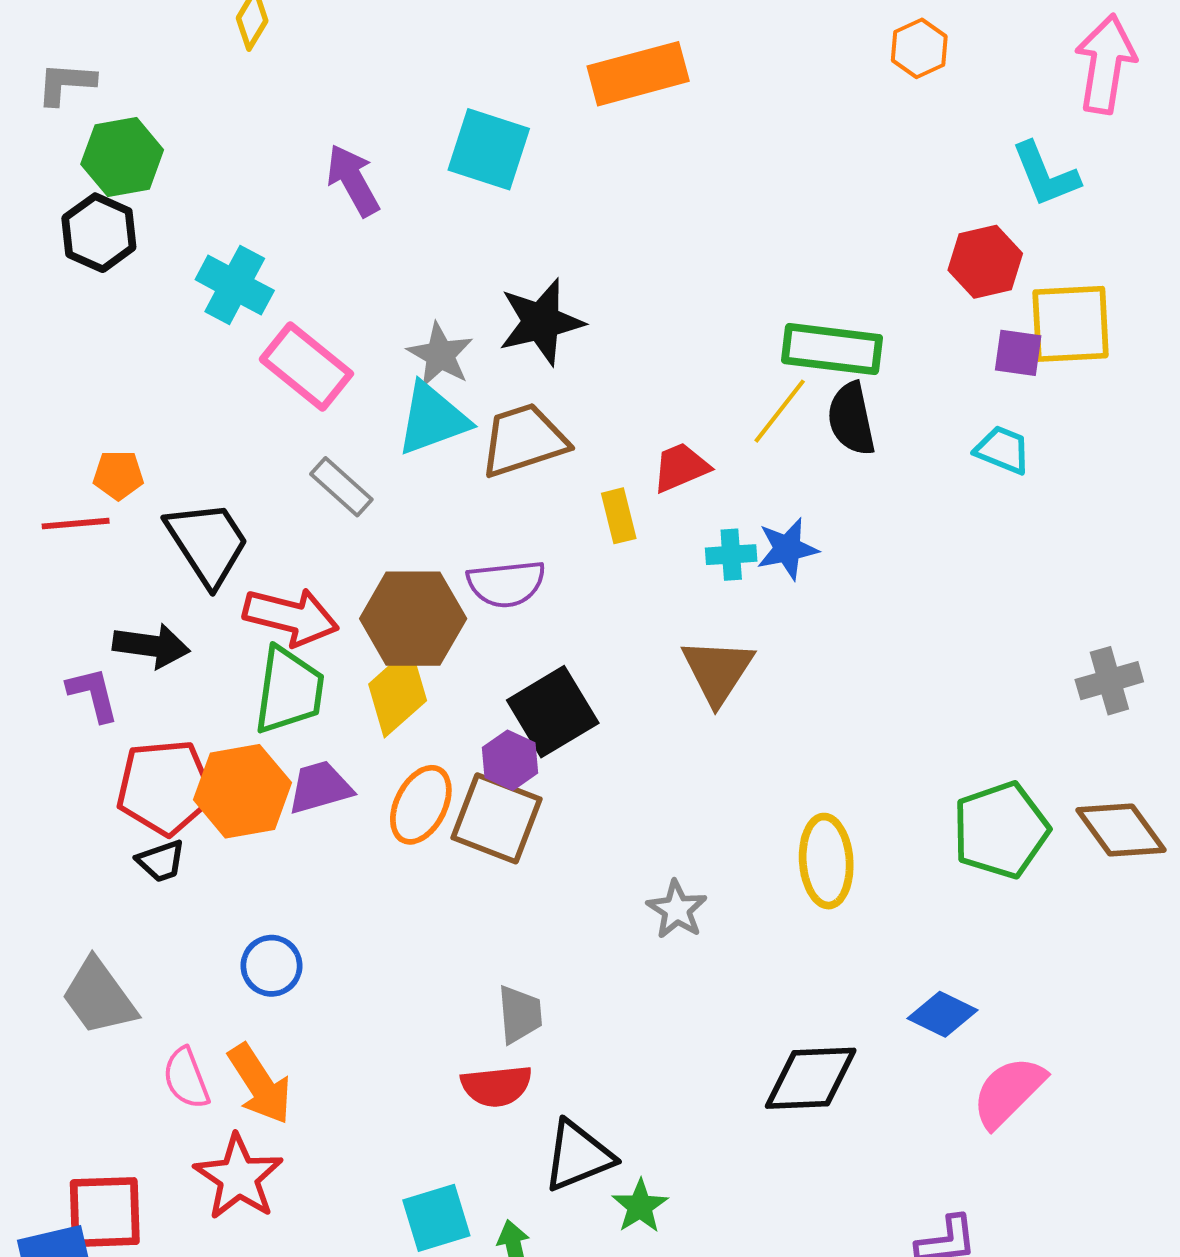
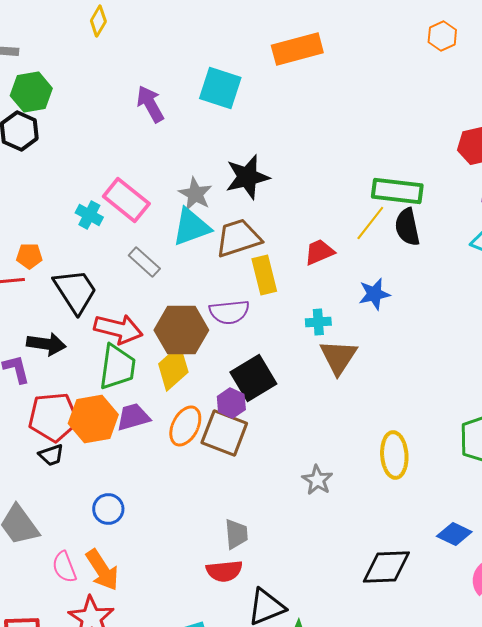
cyan cross: (235, 285) -> (89, 215), moved, size x0.7
yellow rectangle: (619, 516) -> (264, 275), moved, size x1.4
cyan cross: (731, 555) -> (318, 322), moved

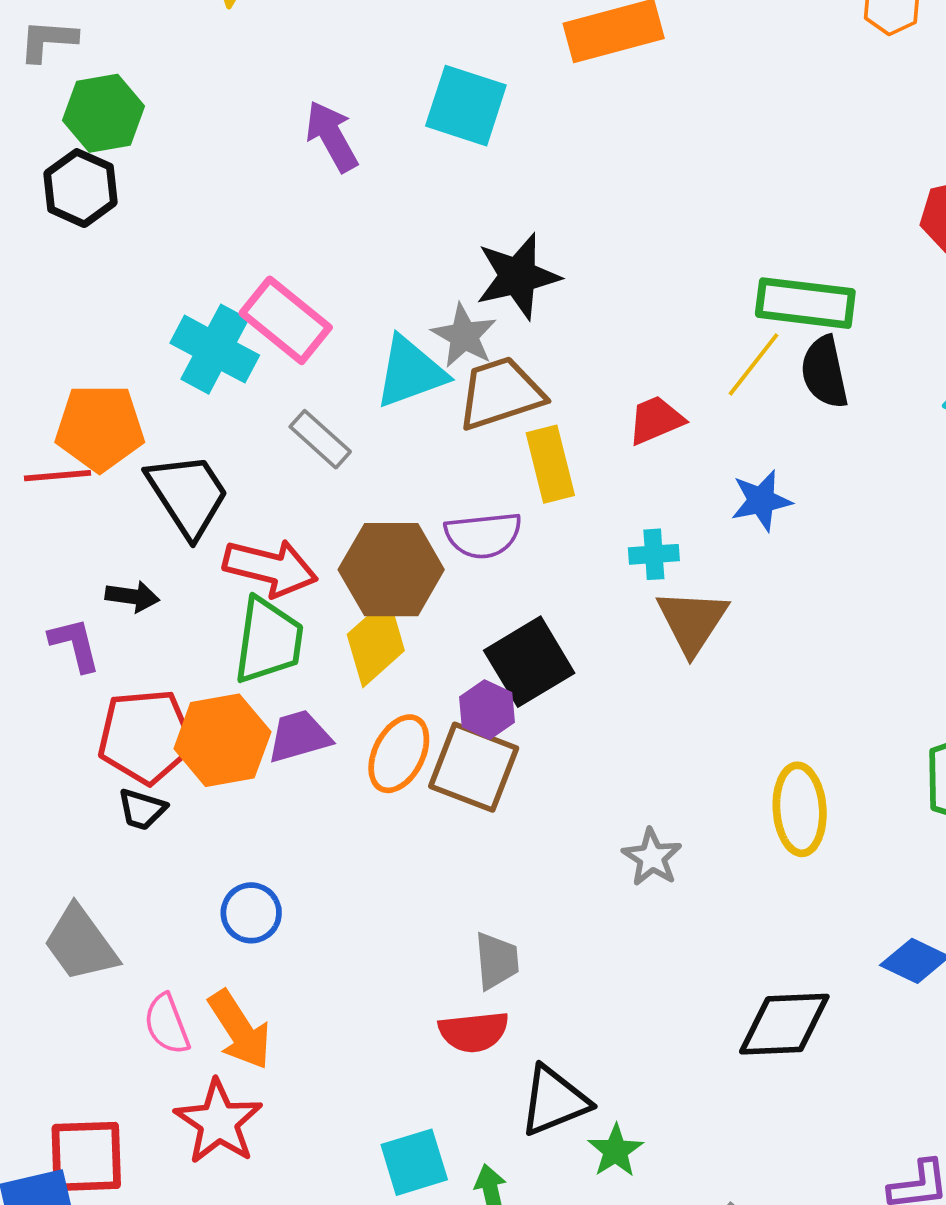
gray star: (195, 194) -> (464, 336), moved
cyan cross: (89, 215) -> (215, 349), size x1.6
orange pentagon: (29, 256) -> (100, 428), size x1.8
black arrow: (46, 344) -> (132, 596), size x0.7
black trapezoid: (51, 455) -> (142, 809), turned 36

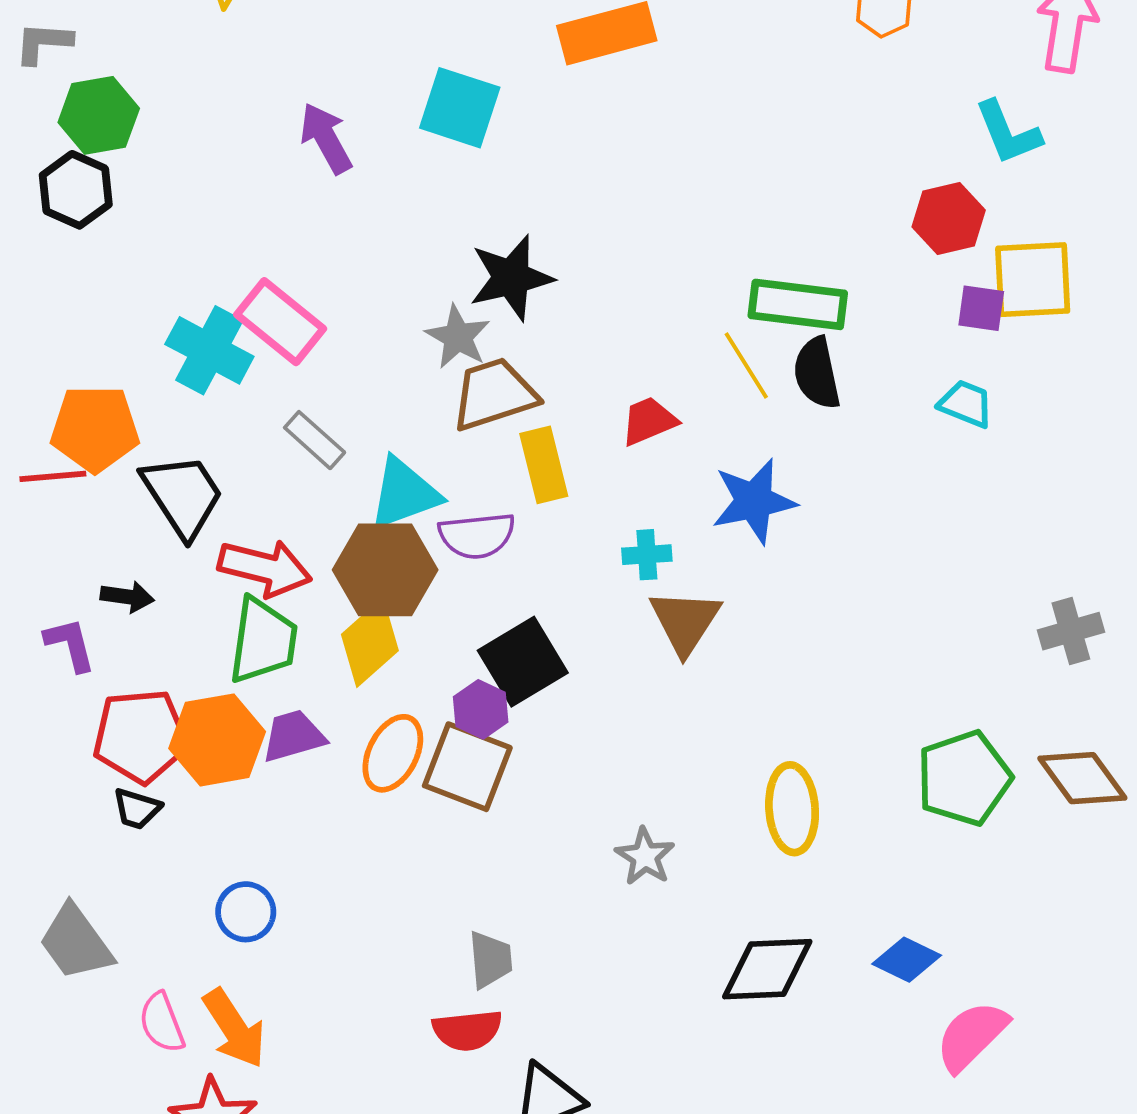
yellow line: (754, 364) -> (746, 366), turned -70
cyan triangle: (410, 372) -> (404, 494), moved
blue star: (761, 501) -> (754, 501), size x1.4
black diamond: (784, 1024) -> (767, 969), moved

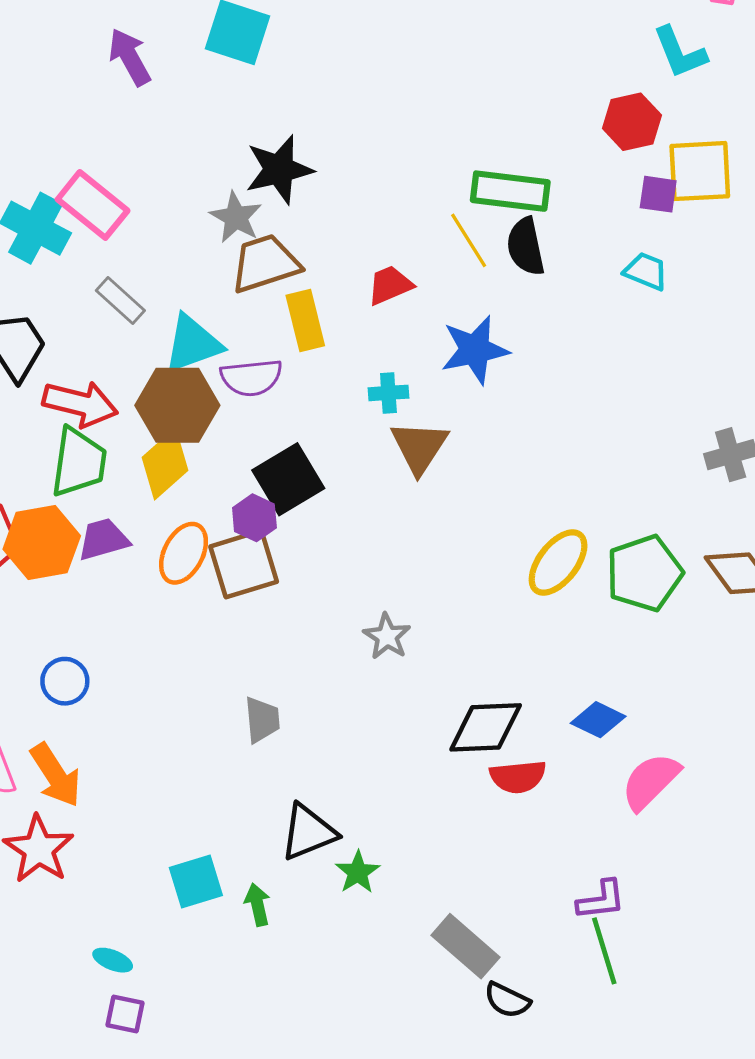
brown square: (467, 767) -> (244, 564), turned -38
yellow ellipse: (792, 809) -> (558, 562), moved, turned 42
red semicircle: (467, 1030) -> (518, 777), moved

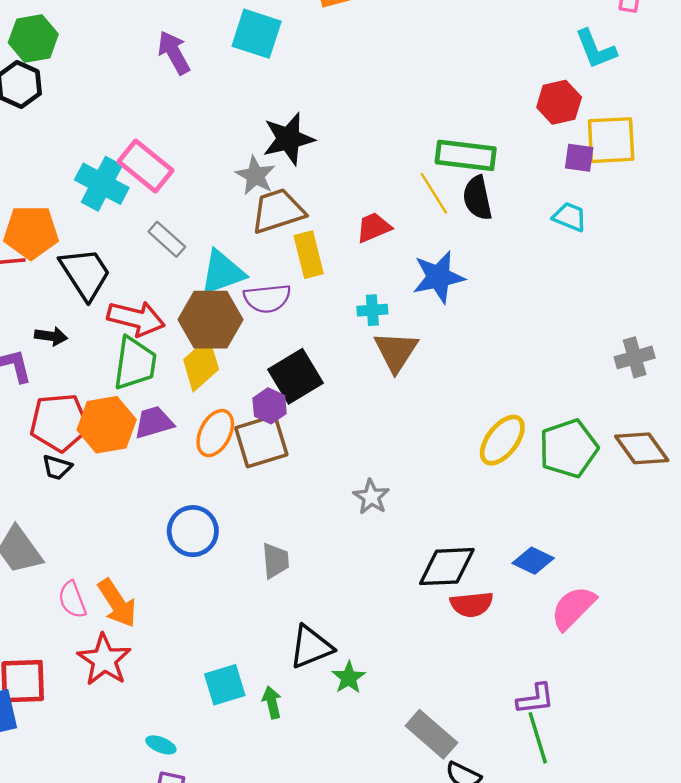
blue circle: (65, 681) -> (193, 531), moved, size x1.4

